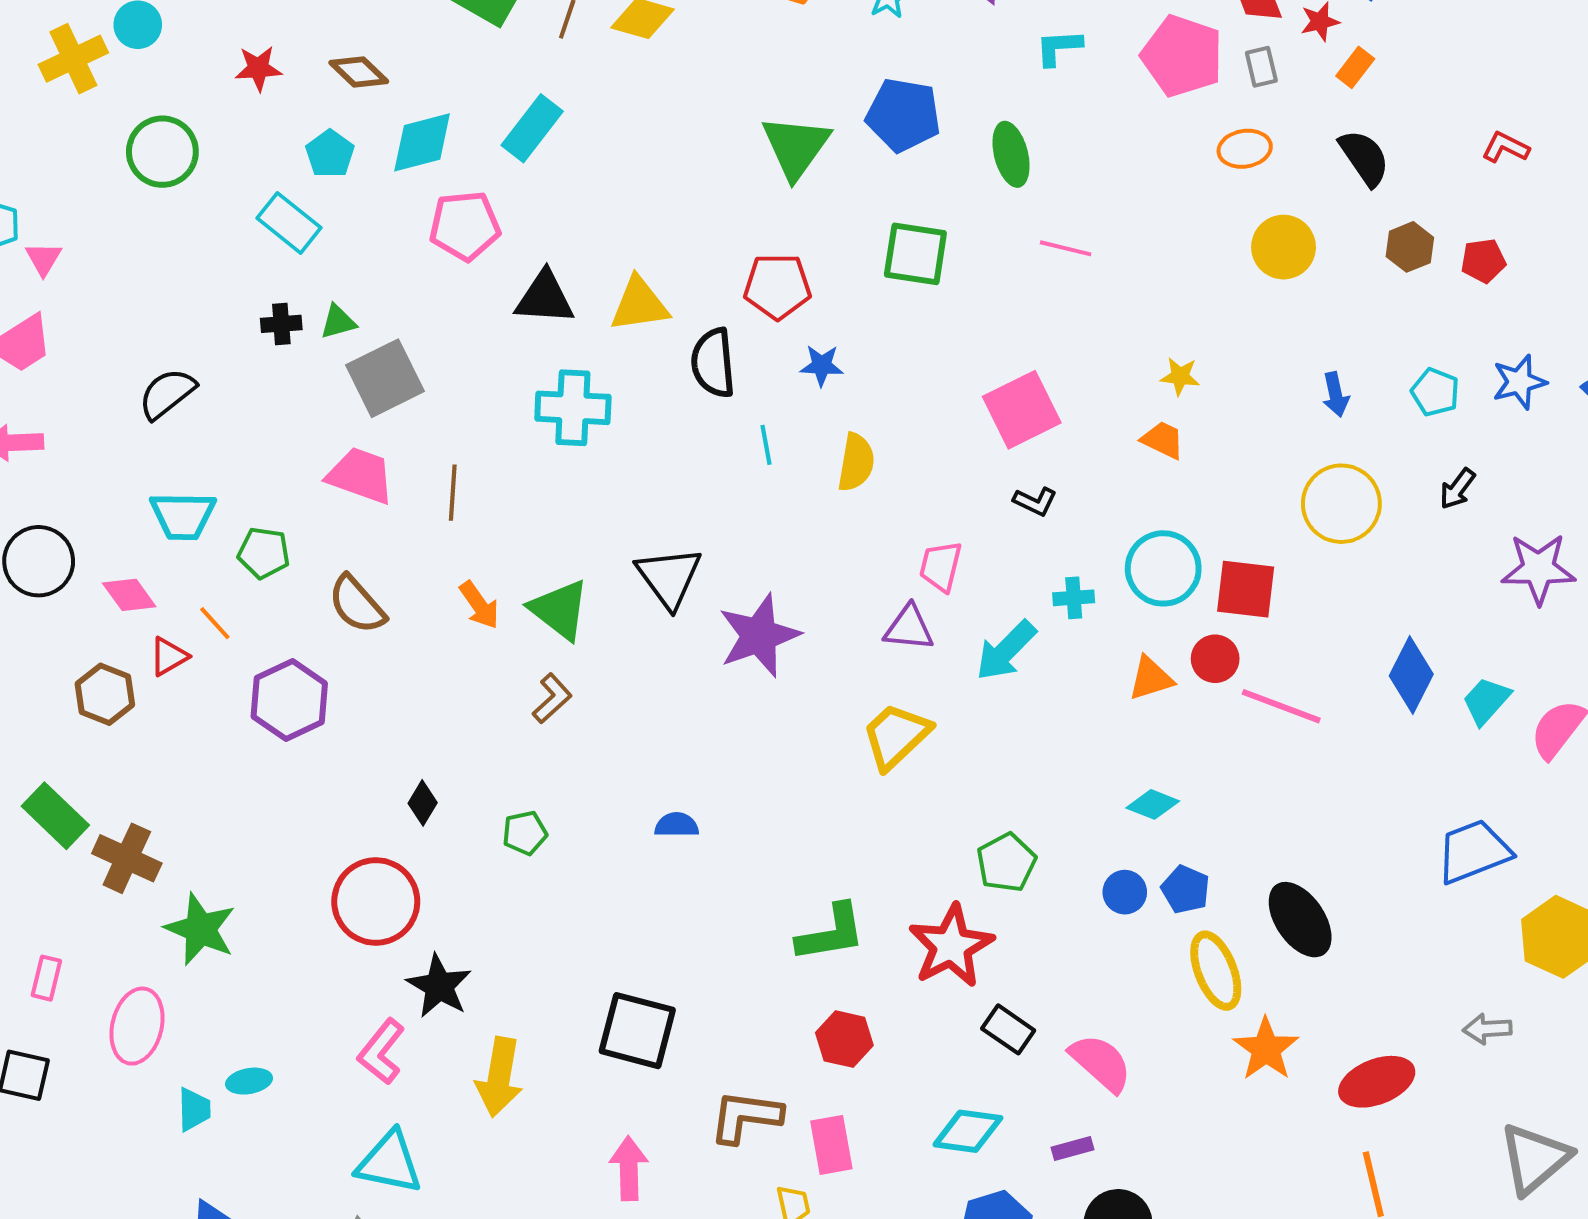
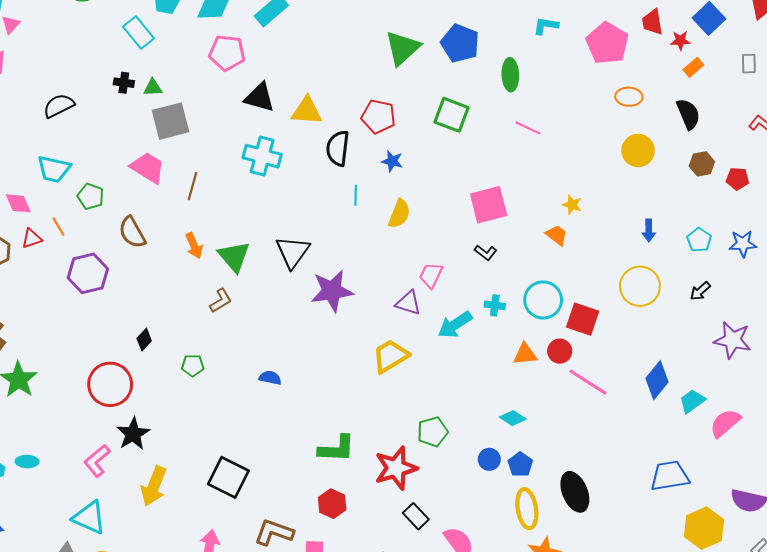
gray rectangle: (1261, 67) -> (749, 64), moved

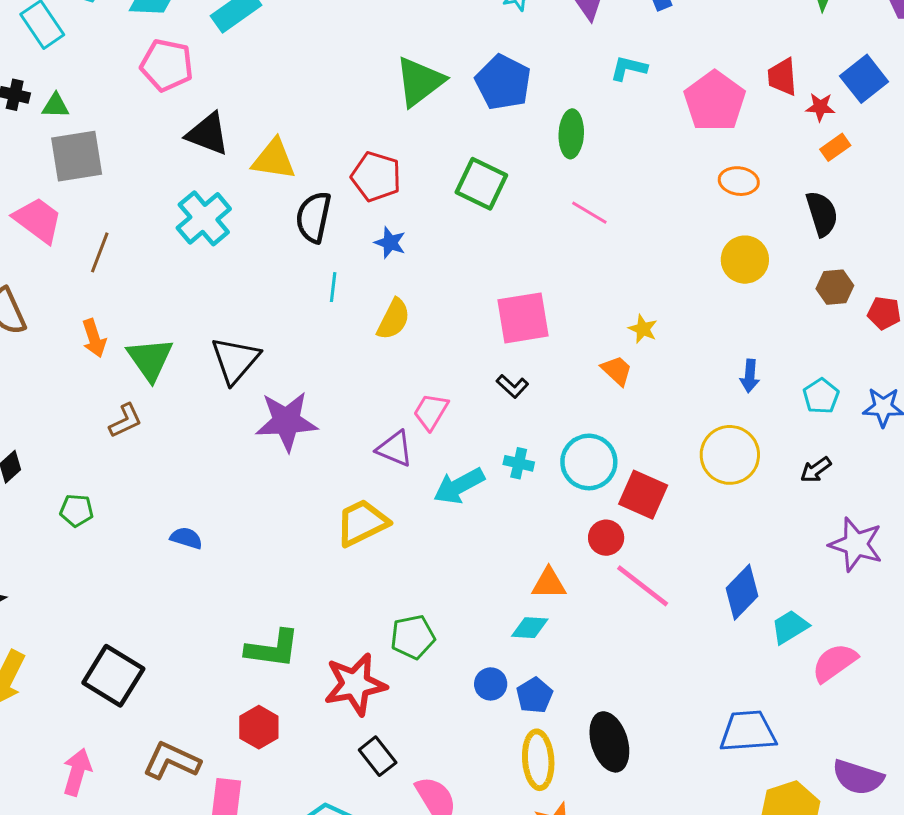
cyan cross: (262, 156) -> (204, 218), turned 30
orange triangle: (525, 354) -> (549, 583), moved
cyan diamond: (513, 418) -> (530, 628), turned -35

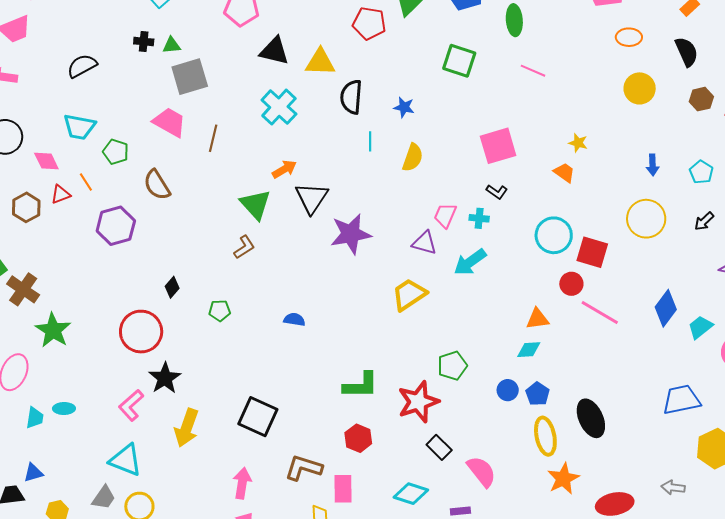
red pentagon: (376, 177) -> (369, 23), moved
orange arrow: (94, 338) -> (284, 169), moved, turned -95
cyan cross: (519, 463) -> (479, 218), moved

